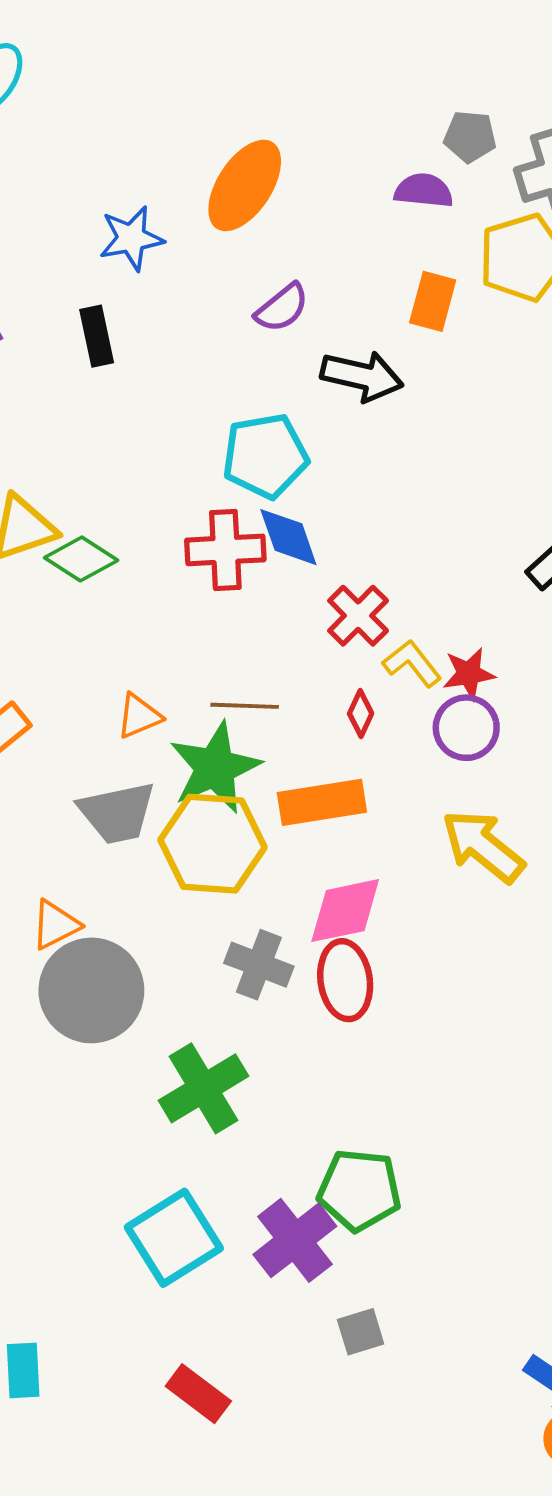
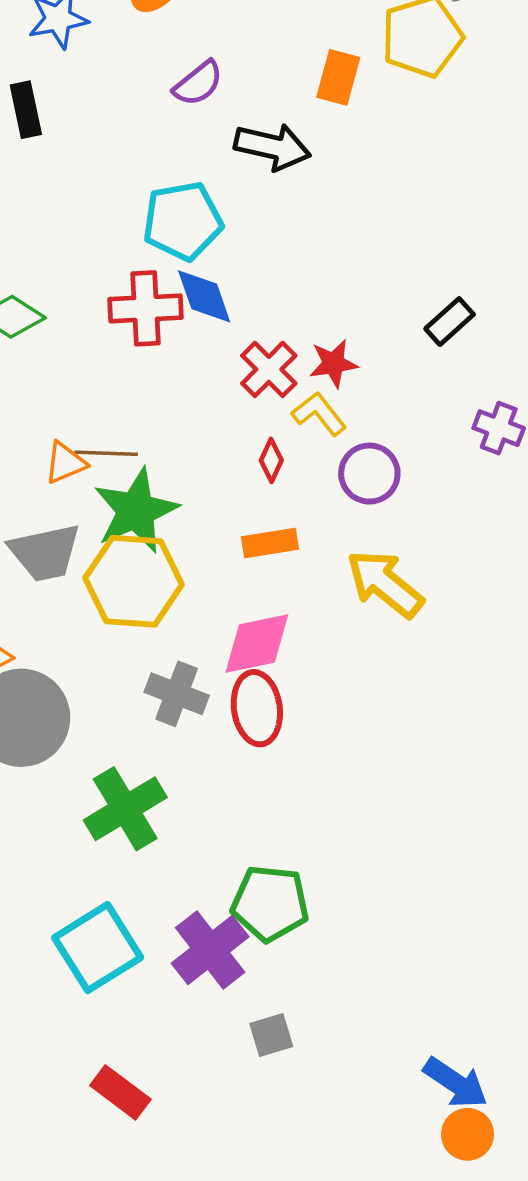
red star: (469, 674) -> (333, 363), moved
brown line: (245, 706) -> (106, 453), moved
orange rectangle: (322, 802) -> (270, 543), moved, size x0.7

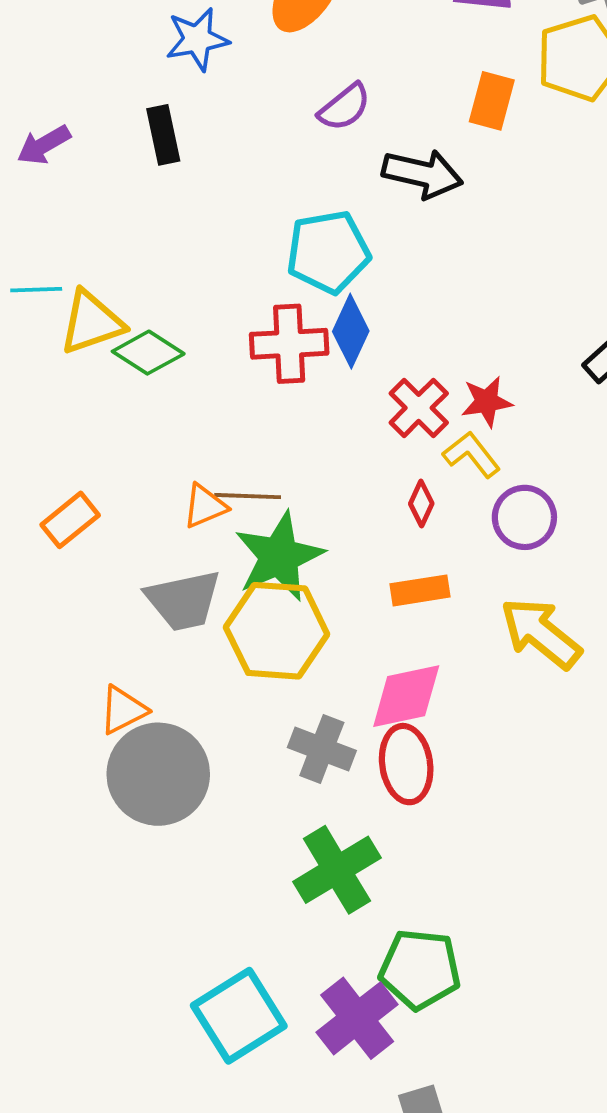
blue diamond: (204, 296) -> (351, 331), turned 44
green cross: (125, 809) -> (337, 870), moved

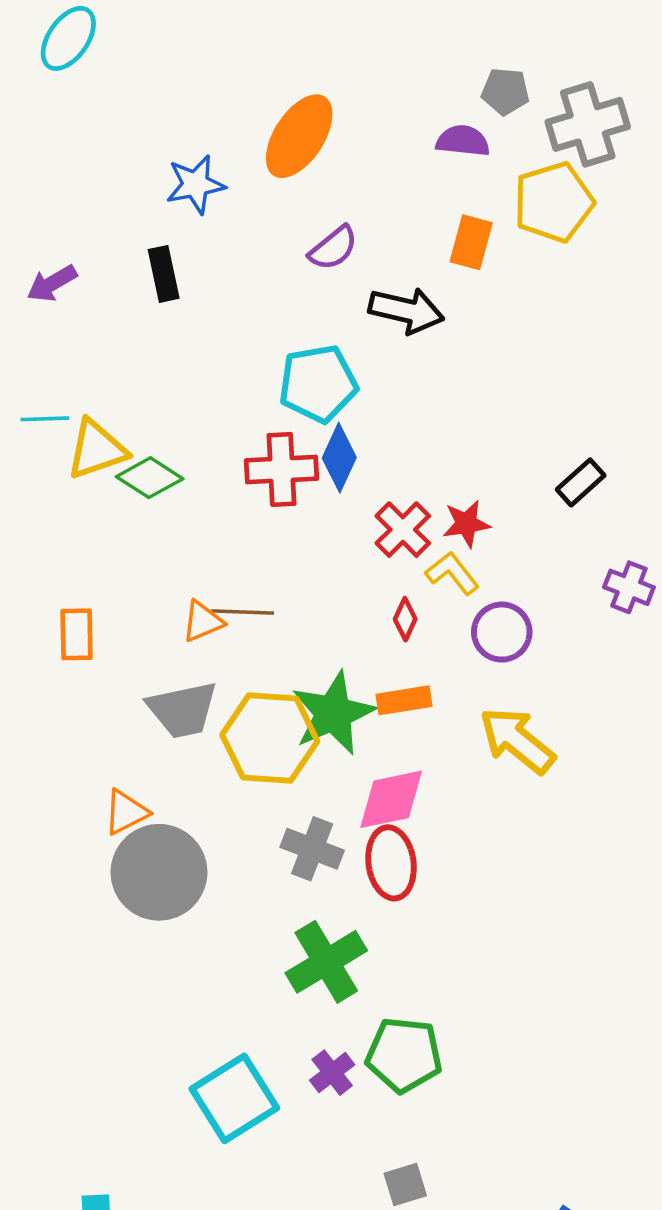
orange rectangle: (70, 520) -> (77, 634), turned -52
green star: (279, 556) -> (333, 713), moved
purple cross: (357, 1018) -> (332, 1073), moved, size x0.6

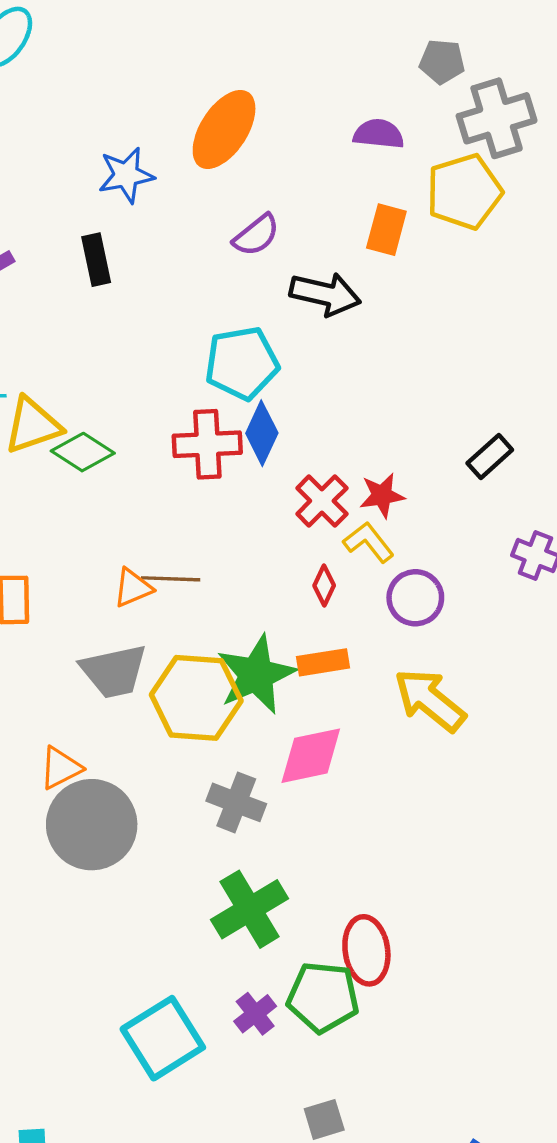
gray pentagon: (505, 91) -> (442, 62), moved
red ellipse: (391, 863) -> (366, 950), moved

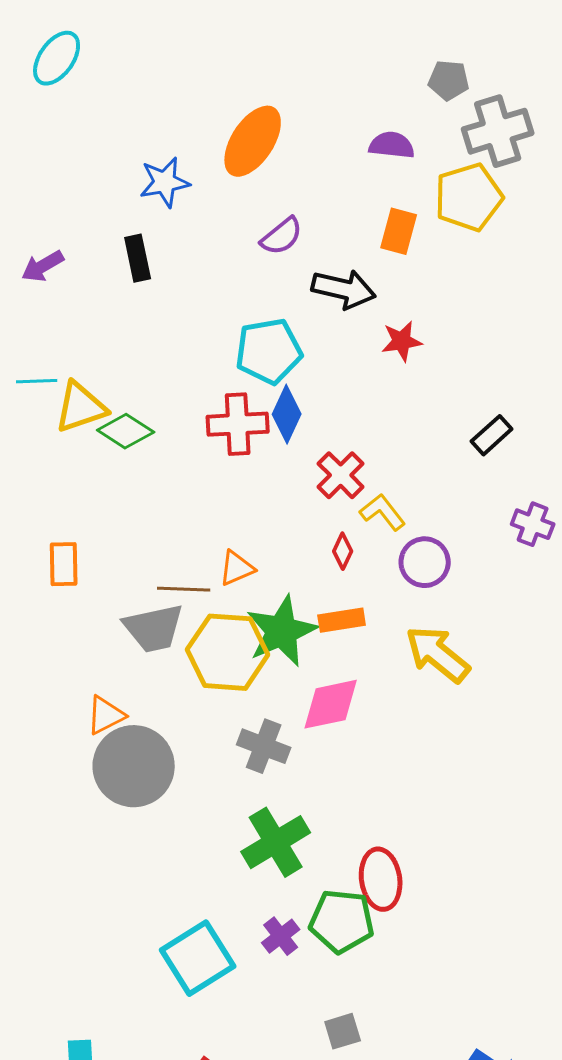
red star: (382, 495) -> (402, 341), moved
brown line: (171, 579) -> (184, 589), moved
orange triangle: (133, 588) -> (237, 568), moved

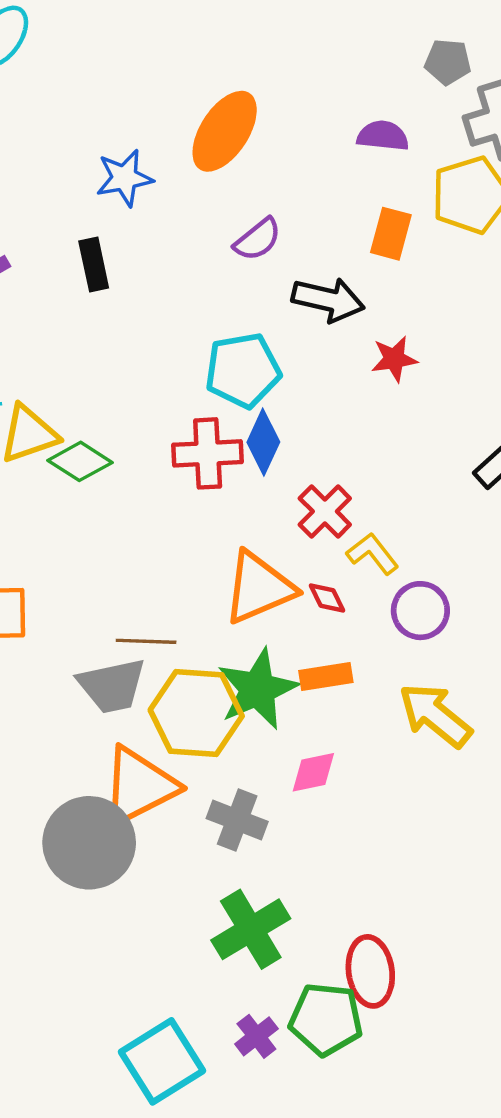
red diamond: (343, 551) -> (327, 598), turned -51
orange triangle: (237, 568) -> (259, 588), moved, size x1.8
pink diamond: (331, 704) -> (313, 772), size x0.7
orange triangle: (106, 715) -> (139, 786), moved, size x1.8

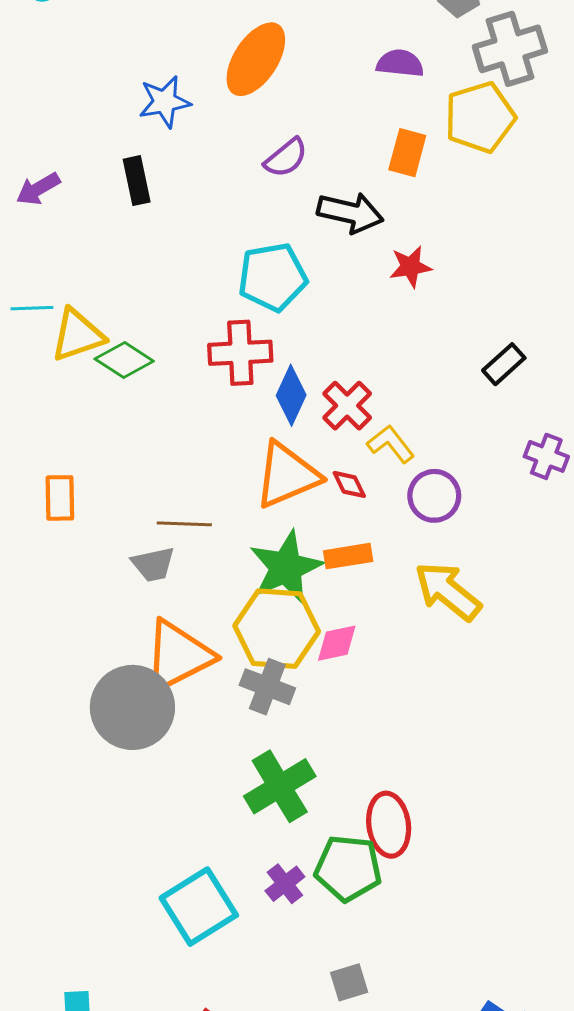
blue diamond: (263, 442) -> (291, 395), moved
gray trapezoid: (112, 686) -> (153, 564), size x0.7
yellow hexagon: (196, 713) -> (277, 629), moved

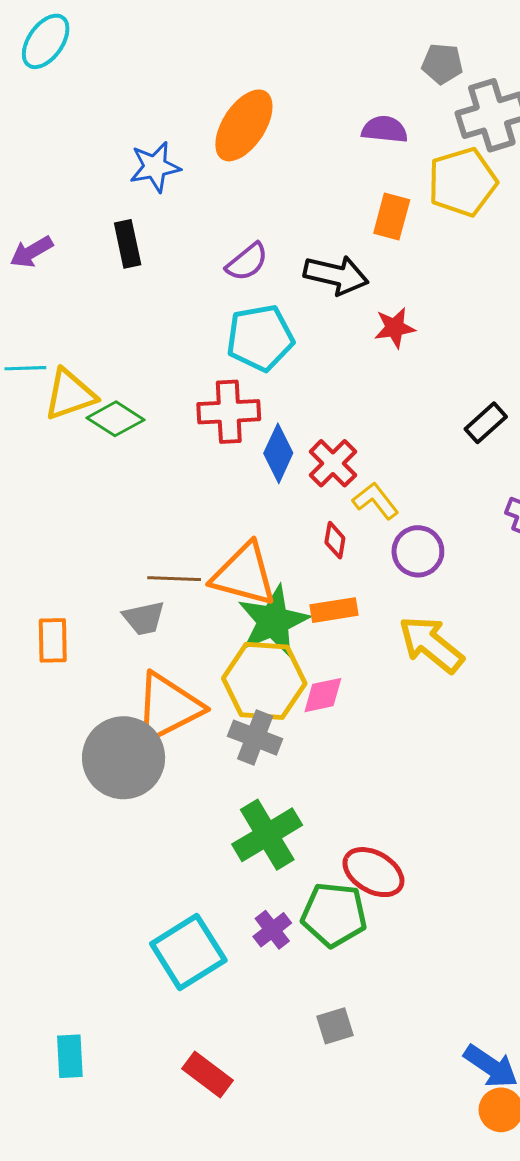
purple semicircle: (286, 158) -> (247, 262), moved
orange triangle: (287, 475) -> (244, 575), moved, turned 38
red diamond: (349, 484) -> (335, 540), turned 36
orange rectangle: (60, 498) -> (53, 640), moved
red ellipse: (389, 825) -> (373, 872), turned -52

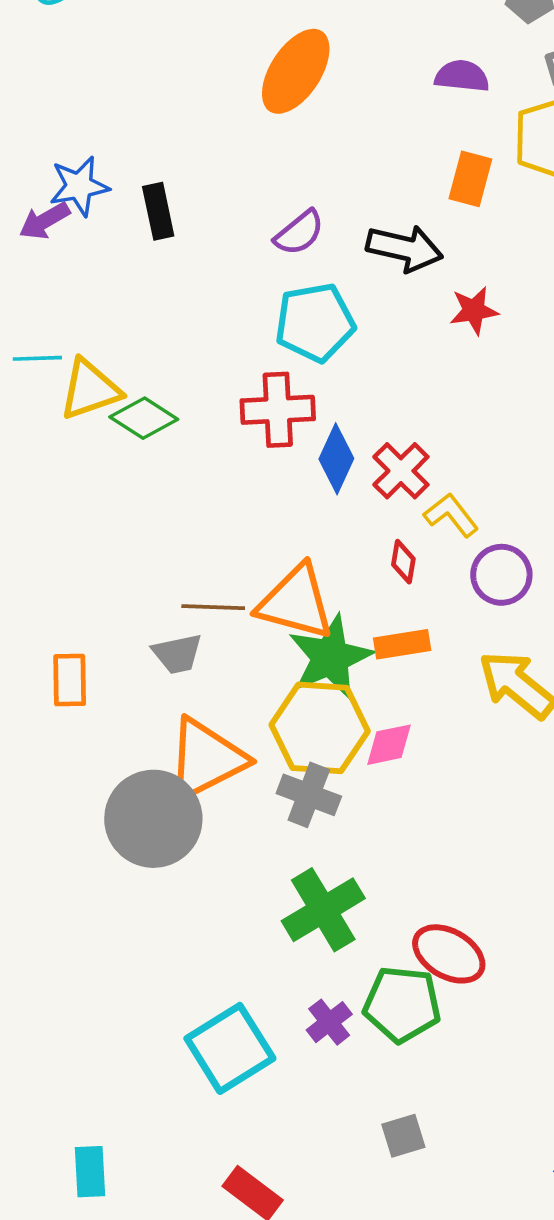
blue star: (155, 167) -> (79, 186), moved

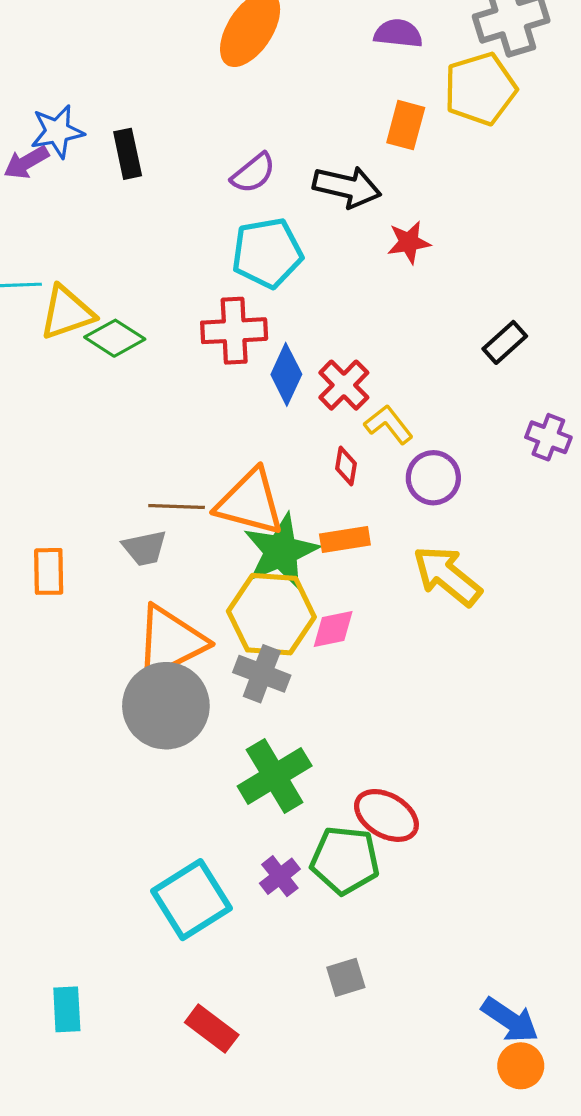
gray circle: (153, 819) -> (166, 706), moved

